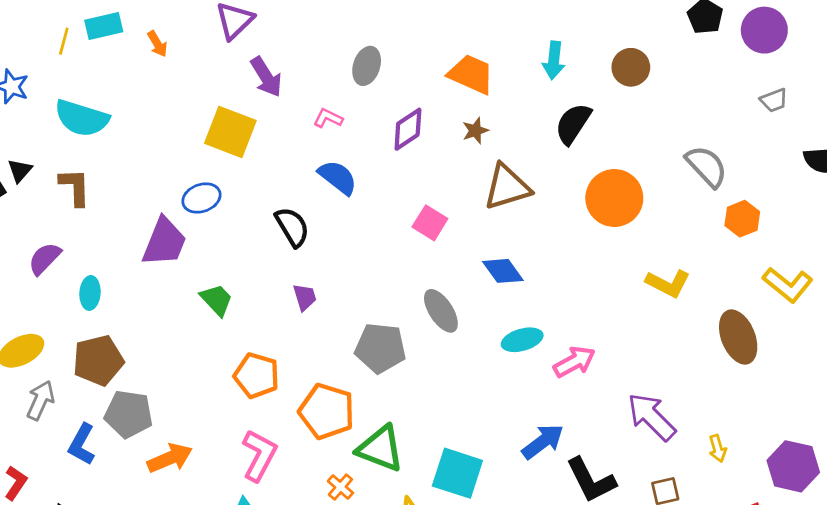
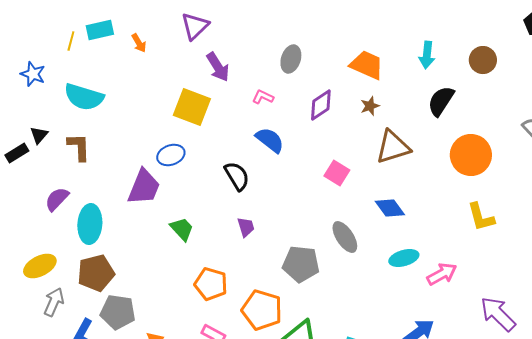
yellow L-shape: (668, 283) -> (481, 217), moved, turned 48
cyan ellipse: (90, 293) -> (90, 224), size x1.6

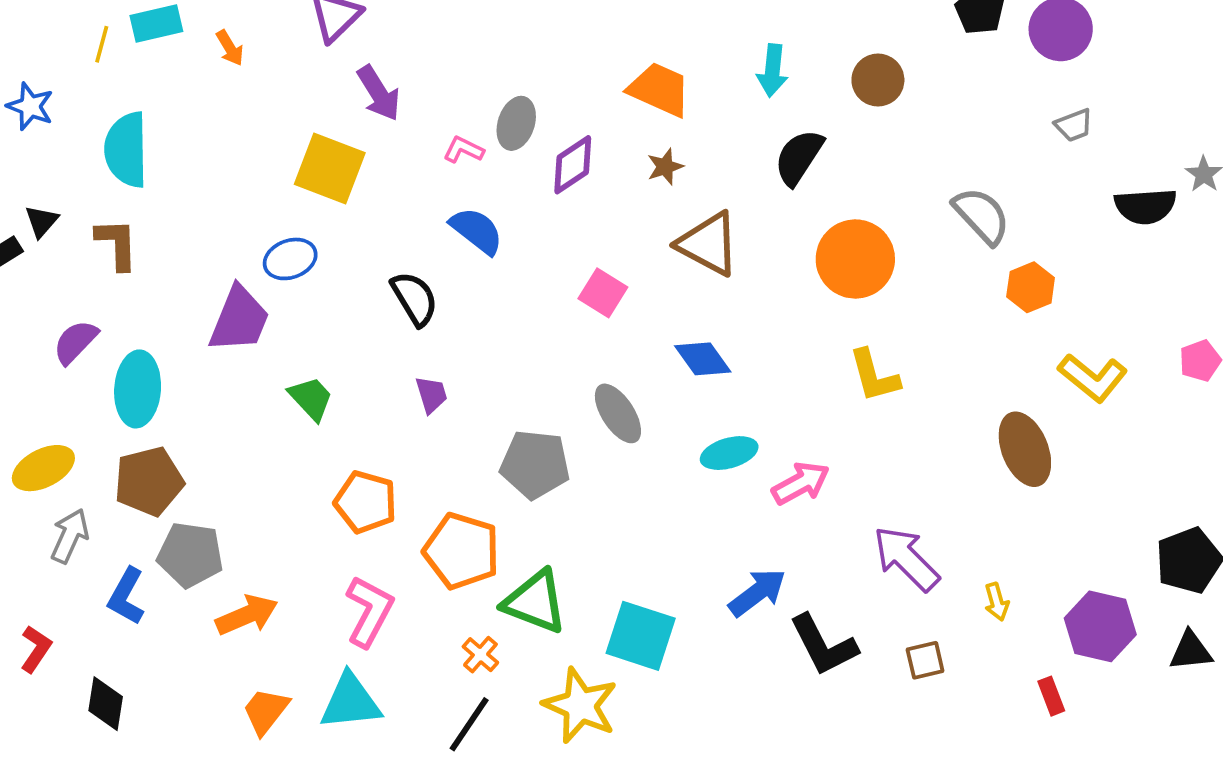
gray ellipse: (291, 59) -> (516, 123), moved
cyan semicircle: (84, 97) -> (126, 150), turned 72
brown triangle: (393, 147) -> (708, 244), turned 45

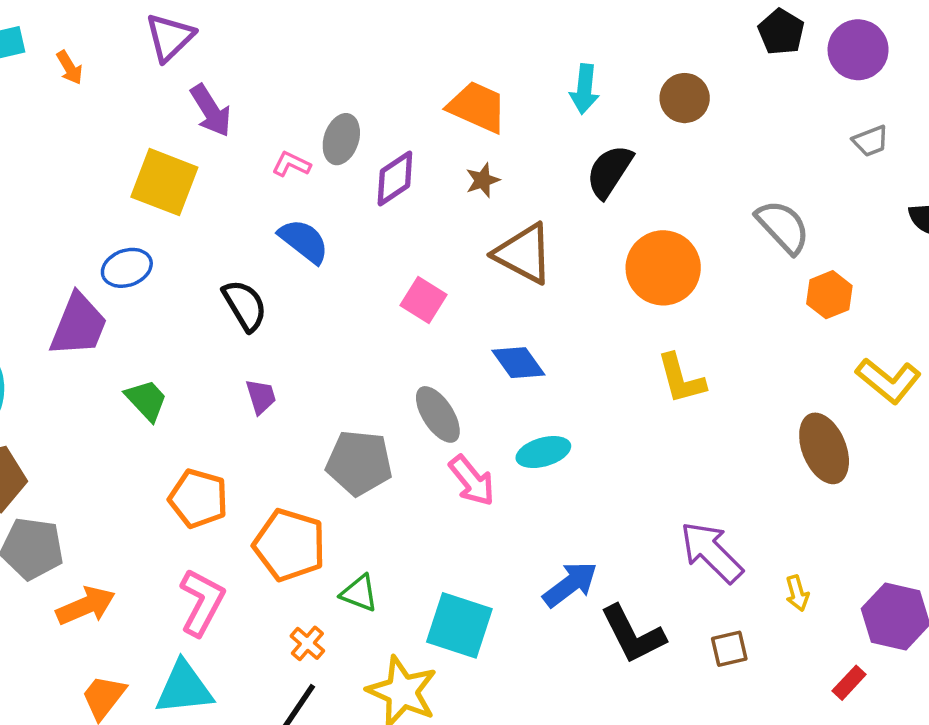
pink arrow: (801, 483) -> (472, 481), moved, turned 80
green triangle: (535, 602) -> (359, 593), size x0.6
red rectangle: (1051, 696) -> (849, 683), turned 64

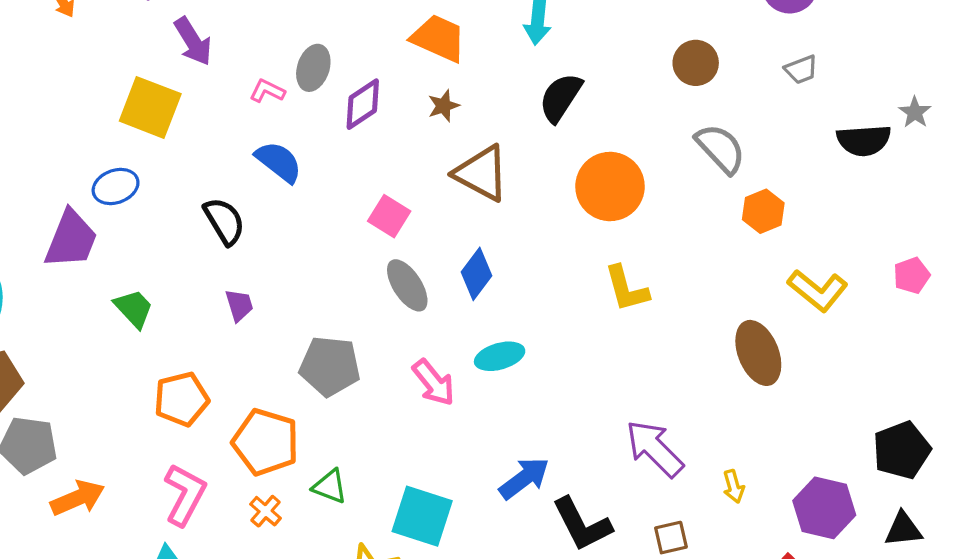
brown circle: (685, 98) -> (696, 63), moved
blue diamond: (518, 363) -> (476, 274), turned 72
gray ellipse: (438, 414) -> (407, 285), moved
orange pentagon: (198, 499) -> (181, 399), turned -30
orange cross: (307, 643) -> (266, 511), moved

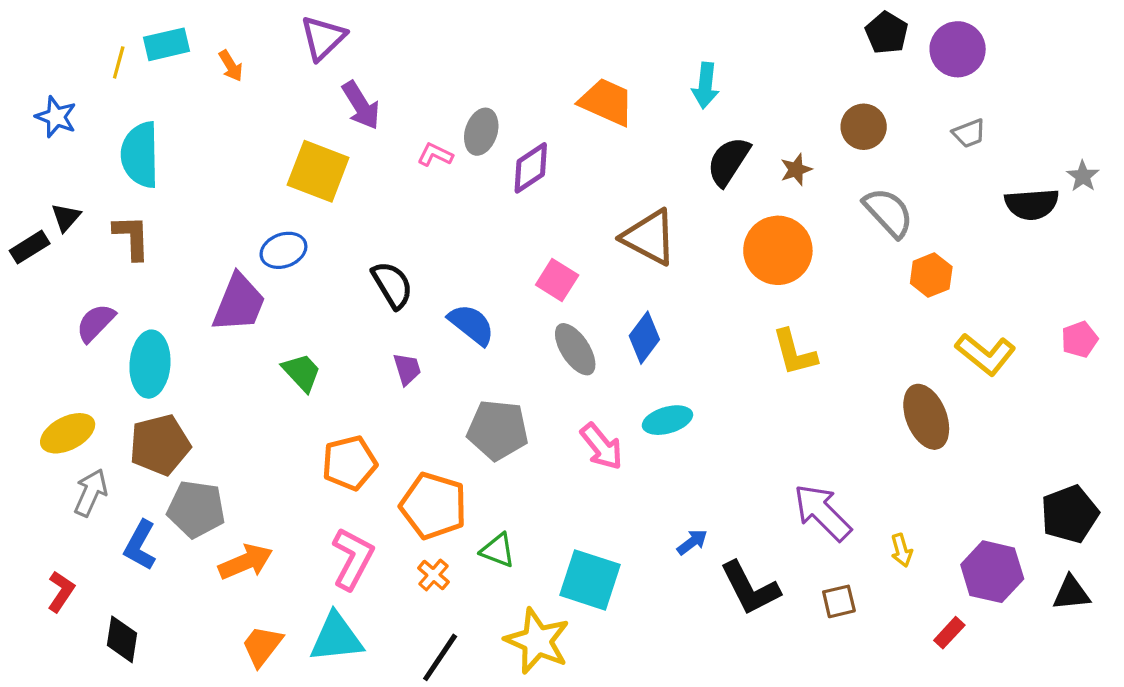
brown star: (444, 106) -> (796, 170), moved
blue semicircle: (279, 162) -> (471, 324), moved
blue arrow: (524, 478) -> (692, 542), size x0.6

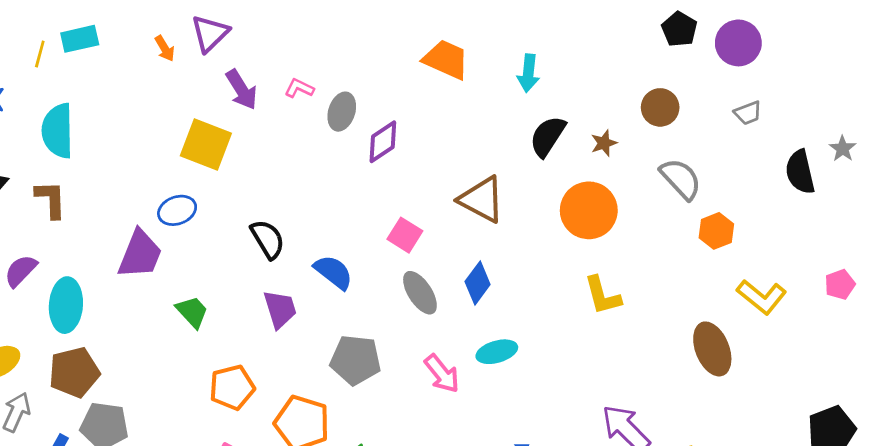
orange arrow: (231, 66) -> (165, 48), moved
orange trapezoid: (606, 102) -> (446, 59), moved
pink L-shape: (435, 155) -> (299, 88), moved
black semicircle: (1032, 204) -> (800, 172), turned 81
purple trapezoid: (407, 369) -> (280, 309), size x1.4

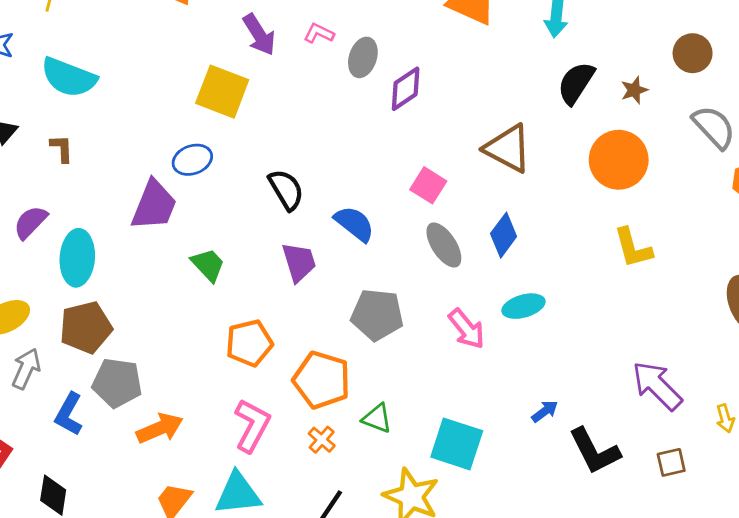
cyan semicircle: (58, 131) -> (69, 77), turned -68
brown L-shape: (51, 199) -> (62, 148), size x0.7

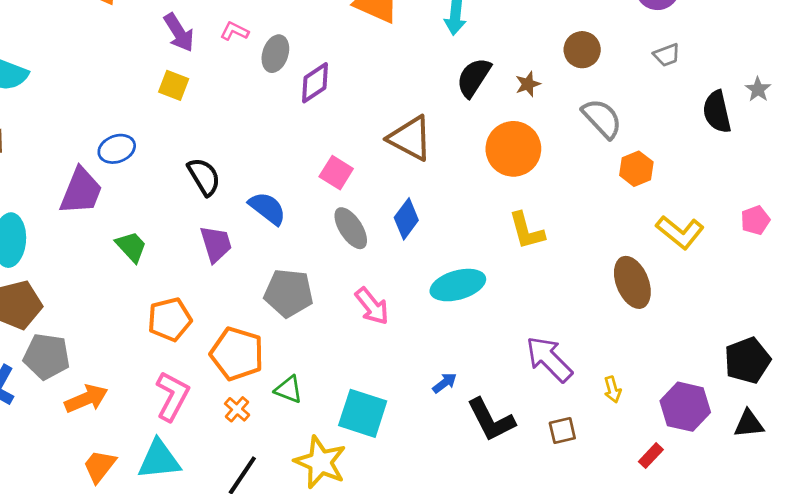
yellow square: (222, 92) -> (174, 85), moved, size x0.6
cyan ellipse: (523, 306) -> (458, 285), moved, size x1.4

